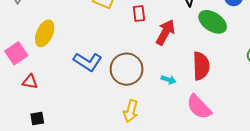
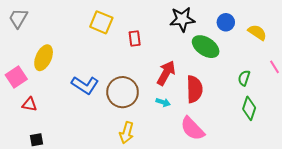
red arrow: (165, 32) -> (166, 73), moved

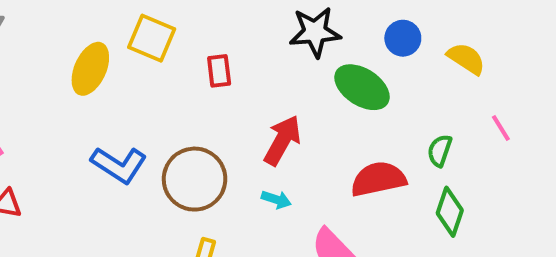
yellow ellipse: (44, 58) -> (90, 69), moved
red semicircle: (194, 89) -> (378, 179), moved, turned -100

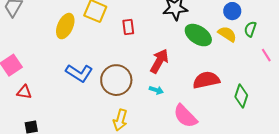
blue circle: (403, 38) -> (232, 11), moved
yellow semicircle: (466, 59) -> (227, 34), moved
green semicircle: (440, 150) -> (250, 29), moved

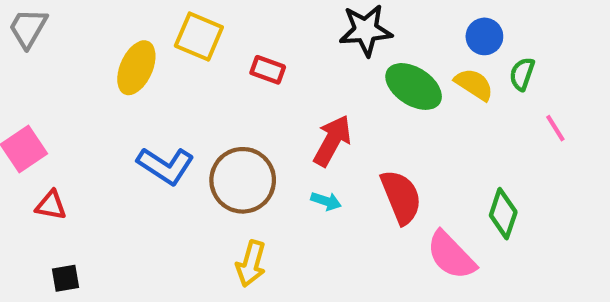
red rectangle: (128, 27) -> (268, 70), turned -63
red semicircle: (206, 80) -> (401, 197), moved, turned 80
pink semicircle: (185, 116) -> (451, 255), moved

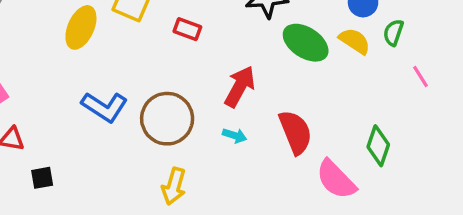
black square: (66, 278) -> (42, 178), moved

